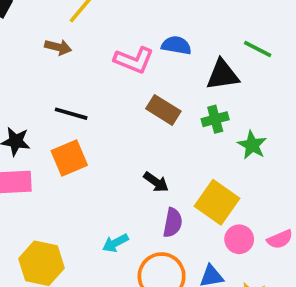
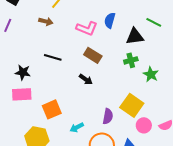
blue semicircle: (176, 45) -> (110, 20), turned -84
brown rectangle: (163, 110) -> (93, 55), moved
orange square: (69, 158) -> (52, 109), moved
black arrow: (156, 182) -> (86, 79), moved

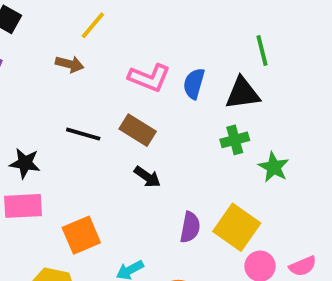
blue semicircle: (110, 20) -> (194, 84), moved
green line: (154, 22) -> (262, 51), moved, turned 49
brown rectangle: (93, 55) -> (138, 130), moved
purple semicircle: (108, 116) -> (190, 227), moved

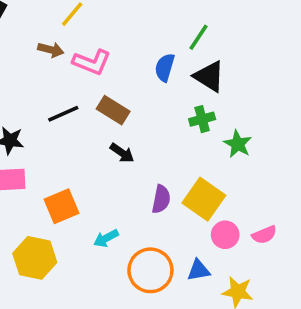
green line: (262, 51) -> (198, 37), moved, turned 48
pink L-shape: (149, 78) -> (92, 62), moved
black triangle: (243, 93) -> (209, 76), turned 40
black line: (83, 134) -> (63, 114), turned -40

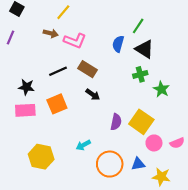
orange square: (61, 206) -> (57, 104), moved

